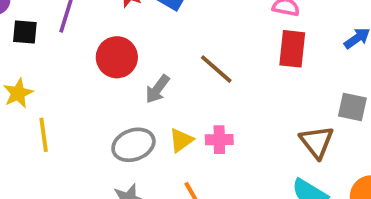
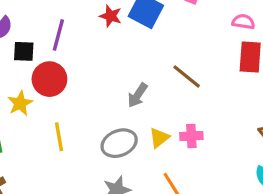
red circle: (117, 57) -> (49, 79), moved
yellow line: (44, 135) -> (59, 137), moved

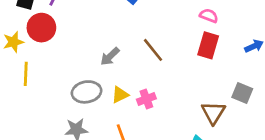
pink cross: (191, 136) -> (146, 99), turned -30
yellow line: (59, 137) -> (26, 74), moved

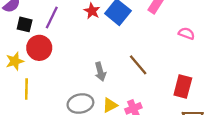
red rectangle: (208, 45) -> (183, 87), moved
gray arrow: (110, 56) -> (100, 72), turned -60

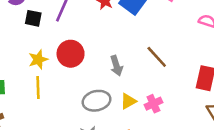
red circle: (39, 48) -> (71, 54), moved
yellow star: (15, 61) -> (38, 59), moved

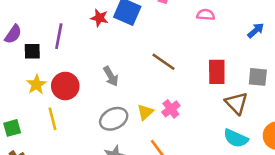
red circle: (71, 54) -> (65, 86), moved
yellow star: (38, 59) -> (36, 85), moved
gray arrow: (116, 66) -> (111, 76), moved

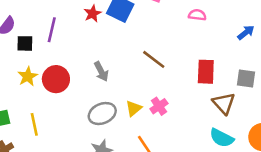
red star: (99, 18) -> (93, 14), turned 30
yellow line: (53, 119) -> (34, 124), moved

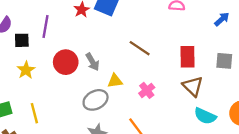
red circle: (56, 79) -> (66, 62), moved
brown triangle: (224, 103) -> (193, 86), moved
yellow triangle: (134, 108) -> (115, 81), moved, turned 35

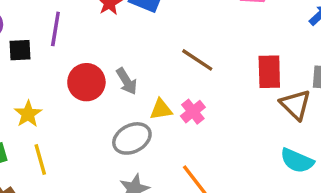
yellow star: (26, 70) -> (28, 114), moved
brown triangle: (193, 86) -> (295, 105), moved
pink cross: (147, 90) -> (193, 112), moved

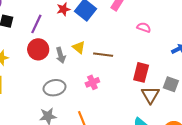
purple line: (55, 29) -> (36, 24), moved
brown line: (197, 60) -> (103, 55), turned -42
yellow triangle: (161, 109) -> (79, 47), moved, turned 32

